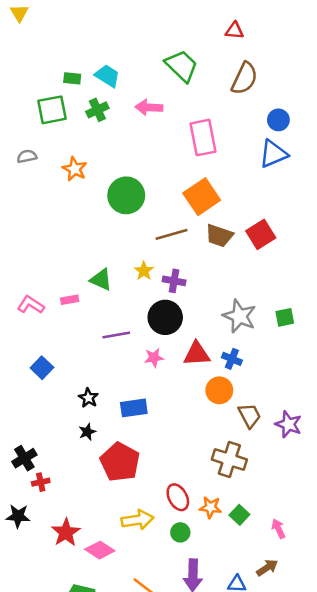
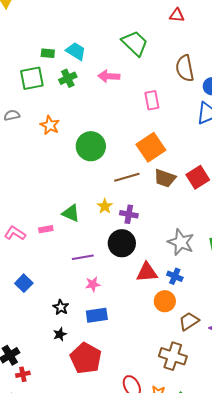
brown semicircle: (244, 78) -> (185, 68), moved, turned 144
pink rectangle: (203, 138) -> (152, 100), size x0.7
pink star: (154, 358) -> (93, 284), moved
brown trapezoid: (249, 415) -> (189, 321), turned -95

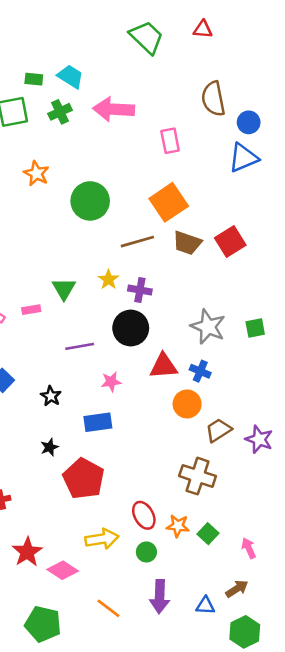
green trapezoid: (135, 43) -> (146, 37), moved
pink arrow: (109, 76) -> (114, 109), size x1.4
green triangle: (71, 213) -> (64, 289), turned 36
pink star: (93, 284) -> (111, 382), moved
black star: (61, 307) -> (51, 396), moved

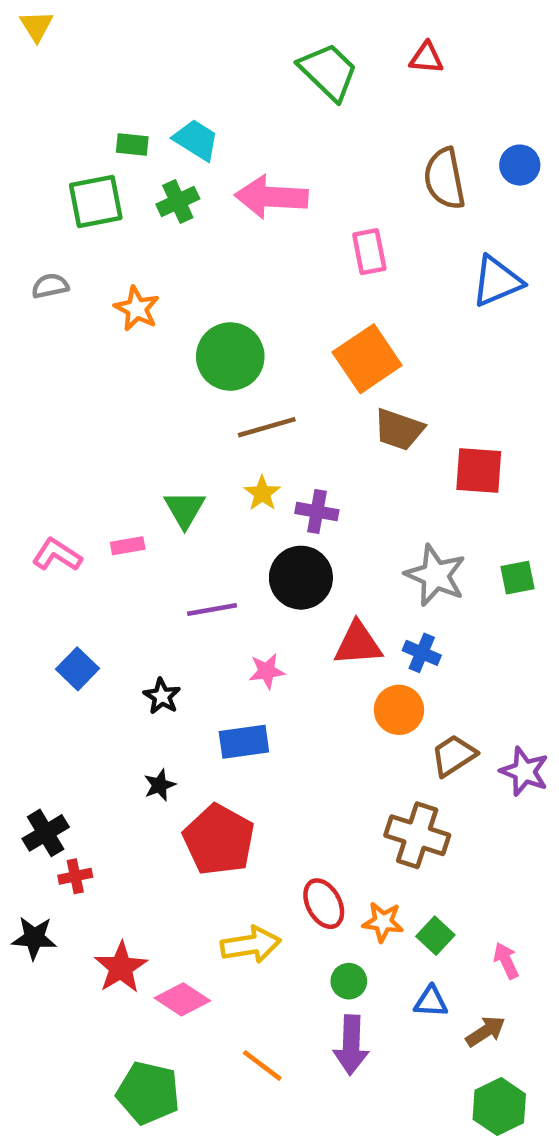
blue circle: (249, 122) -> (520, 165), moved
brown line: (137, 242) -> (267, 427), moved
red square: (230, 242) -> (479, 470), moved, turned 36
green circle: (146, 552) -> (349, 981), moved
blue triangle: (205, 606) -> (431, 1002), moved

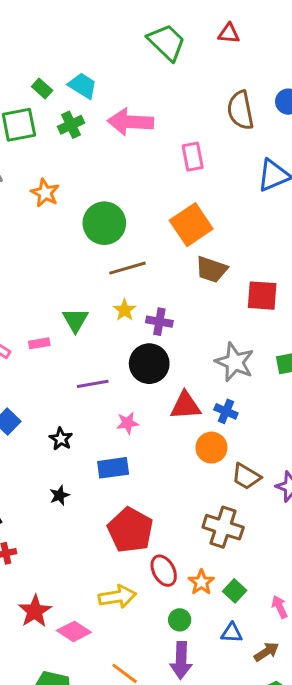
green rectangle: (132, 144) -> (42, 89), turned 36
brown trapezoid: (454, 755) -> (246, 477), turned -116
red pentagon: (219, 840) -> (130, 530), moved
orange star: (383, 922) -> (201, 582), turned 30

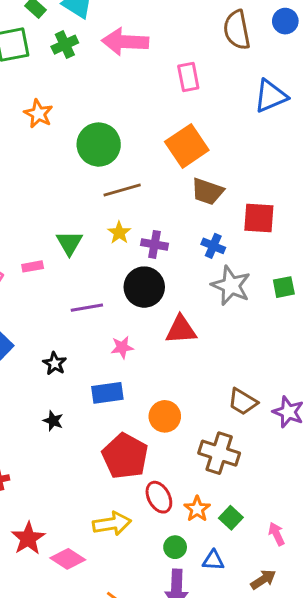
blue cross: (226, 411) -> (213, 246), moved
orange circle: (211, 448) -> (165, 416), moved
black star: (59, 495) -> (53, 421), turned -30
blue triangle: (232, 633) -> (213, 560), moved

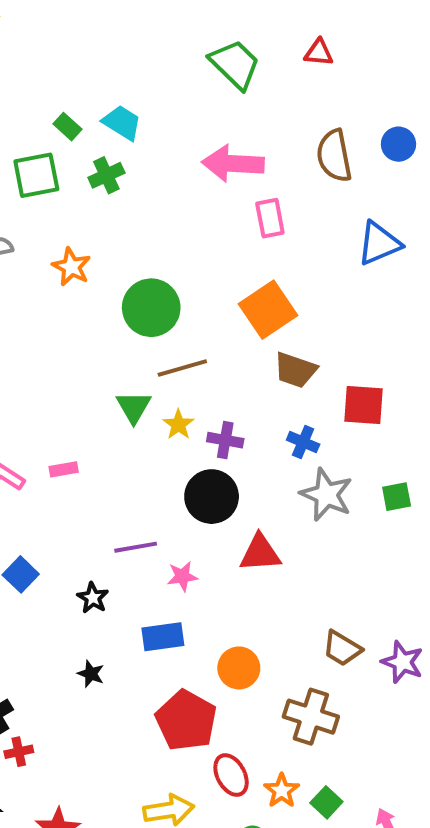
pink arrow: (125, 42) -> (233, 164), moved
green triangle: (69, 243) -> (134, 407), moved
purple line: (87, 308) -> (136, 547), moved

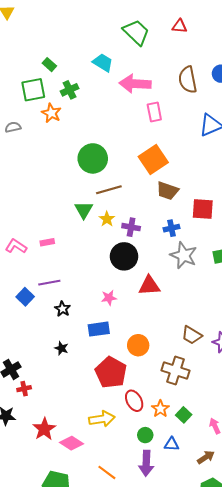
cyan trapezoid: (122, 123) -> (103, 63), moved
orange star: (71, 267) -> (51, 113), moved
blue cross: (303, 442) -> (171, 228), turned -35
purple line: (136, 547) -> (49, 283), moved

